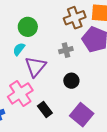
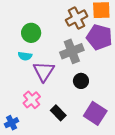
cyan semicircle: (19, 49) -> (25, 56), turned -112
gray cross: (66, 50) -> (72, 51), size x1.6
pink cross: (20, 93) -> (32, 100), size x0.7

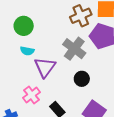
green circle: (31, 33) -> (24, 26), moved
gray cross: (72, 51) -> (74, 49), turned -35

